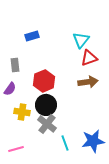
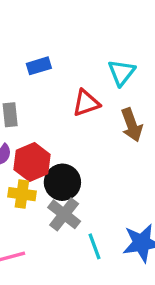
red triangle: (89, 58) -> (86, 103), moved
red hexagon: (44, 81) -> (32, 162), moved
brown arrow: (88, 82) -> (132, 125), moved, turned 78

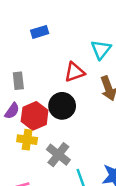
blue rectangle: (39, 66) -> (40, 32), moved
black circle: (62, 182) -> (62, 106), moved

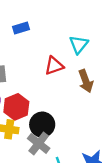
black circle: (62, 106) -> (42, 125), moved

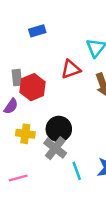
red hexagon: (16, 107) -> (33, 87), moved

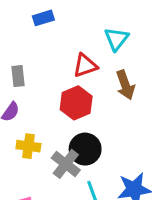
red hexagon: (33, 87) -> (76, 103), moved
black circle: (59, 129) -> (85, 149), moved

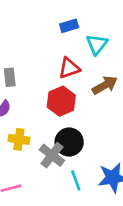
blue rectangle: (43, 18) -> (69, 26), moved
brown arrow: (125, 85) -> (105, 85), turned -100

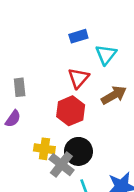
red triangle: (69, 68) -> (78, 78), turned -30
yellow cross: (19, 139) -> (44, 149), moved

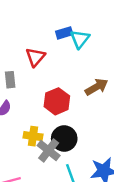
cyan triangle: (106, 55) -> (80, 39), moved
red triangle: (78, 78) -> (35, 57), moved

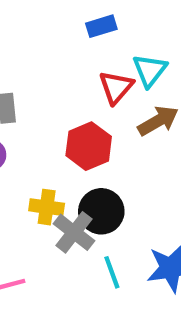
cyan triangle: (80, 39) -> (150, 70), moved
red triangle: (35, 57) -> (116, 87), moved

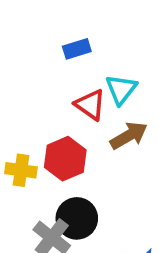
red triangle: (116, 87) -> (90, 105), turned -36
yellow cross: (47, 207) -> (21, 170), moved

